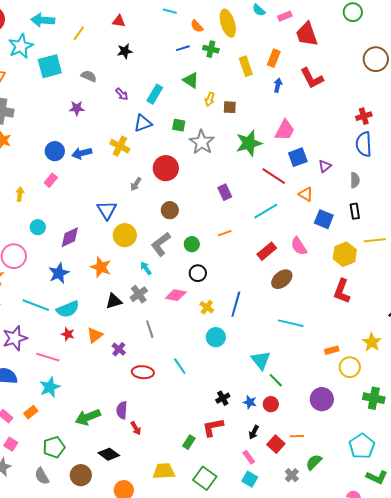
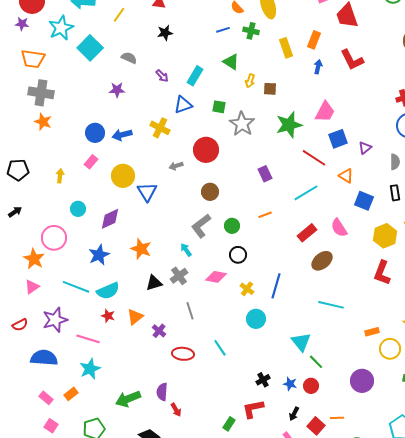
cyan square: (50, 66) -> (90, 48), turned -30
gray arrow: (136, 184) -> (176, 166), turned 40
yellow circle: (125, 235) -> (123, 176), moved

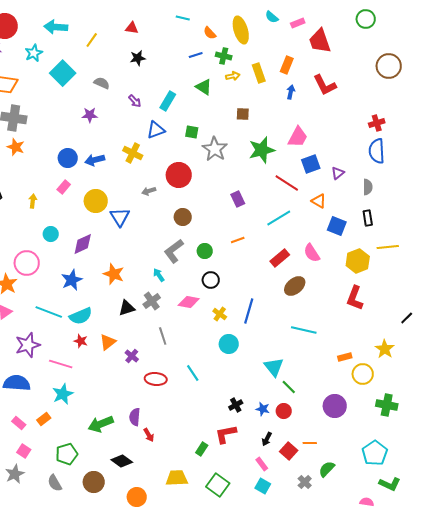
cyan star: (61, 28) -> (34, 53), size x0.7
yellow arrow: (250, 81) -> (233, 76), moved, turned -120

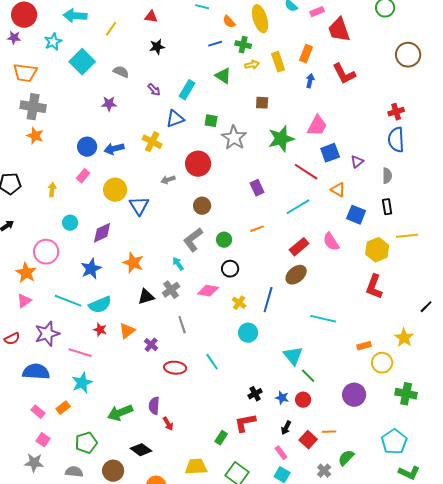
brown ellipse: (295, 286) -> (296, 275), moved
gray star: (15, 474) -> (34, 463), turned 30
gray semicircle: (55, 483) -> (74, 472), turned 126

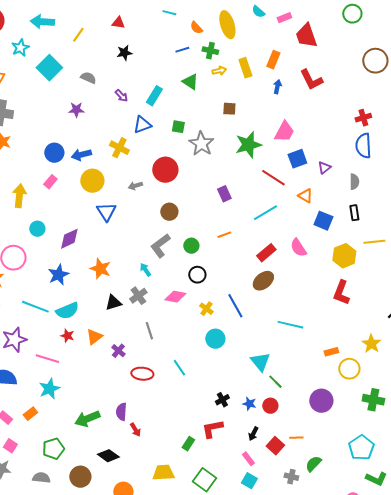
yellow arrow: (52, 190) -> (19, 196), size x1.6
yellow circle: (115, 190) -> (92, 181), moved
blue line: (268, 300) -> (235, 306), turned -45
gray cross: (324, 471) -> (291, 477), turned -32

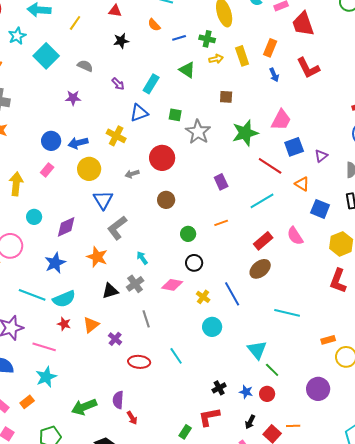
orange semicircle: (196, 28) -> (154, 25), moved
blue arrow: (277, 87) -> (274, 75), turned 144
gray L-shape: (160, 246) -> (117, 228), moved

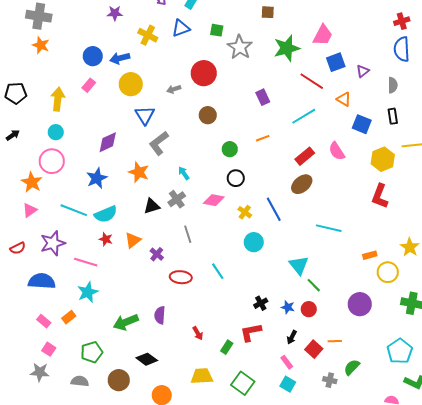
yellow cross: (116, 136) -> (148, 35), moved
cyan circle: (34, 217) -> (56, 132), moved
red arrow: (132, 418) -> (198, 333), moved

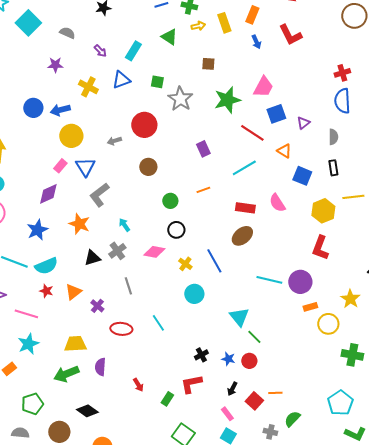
pink rectangle: (89, 85) -> (60, 166), moved
red rectangle: (305, 156) -> (245, 208), turned 48
purple circle: (360, 304) -> (300, 282), moved
yellow trapezoid: (202, 376) -> (75, 344), moved

